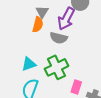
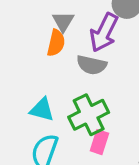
cyan triangle: (29, 64) -> (42, 110), turned 35
pink rectangle: (76, 87) -> (99, 142), moved

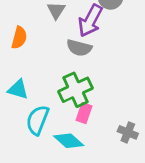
orange semicircle: (56, 43) -> (19, 38), moved
cyan triangle: (42, 110) -> (18, 89), moved

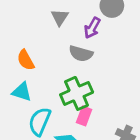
purple arrow: (90, 21) -> (92, 28), size x0.7
orange semicircle: (19, 38) -> (26, 60), moved, turned 135

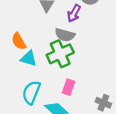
cyan triangle: (22, 92) -> (29, 58), moved
green cross: (77, 93) -> (60, 54), moved

